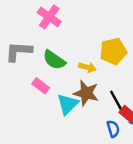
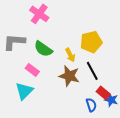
yellow arrow: (87, 67) -> (70, 55), turned 48
black line: (117, 102) -> (92, 71), moved
cyan triangle: (68, 104) -> (24, 91), moved

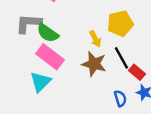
green semicircle: (43, 49) -> (48, 33), moved
pink rectangle: (32, 70) -> (50, 57), size x1.6
red rectangle: (103, 93) -> (137, 72), moved

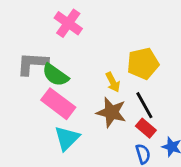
red rectangle: (137, 72) -> (146, 128), moved
cyan triangle: (40, 82) -> (67, 138), moved

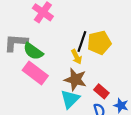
black line: (144, 105) -> (82, 42), moved, turned 48
cyan triangle: (67, 138) -> (70, 99), moved

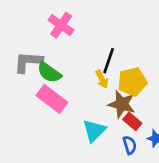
yellow pentagon: (99, 43) -> (132, 82), moved
brown star: (75, 80) -> (122, 104), moved

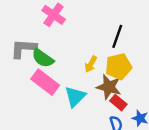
black line: (109, 61) -> (117, 36), moved
yellow arrow: (102, 79) -> (91, 64), turned 56
cyan triangle: (94, 131) -> (75, 97), moved

